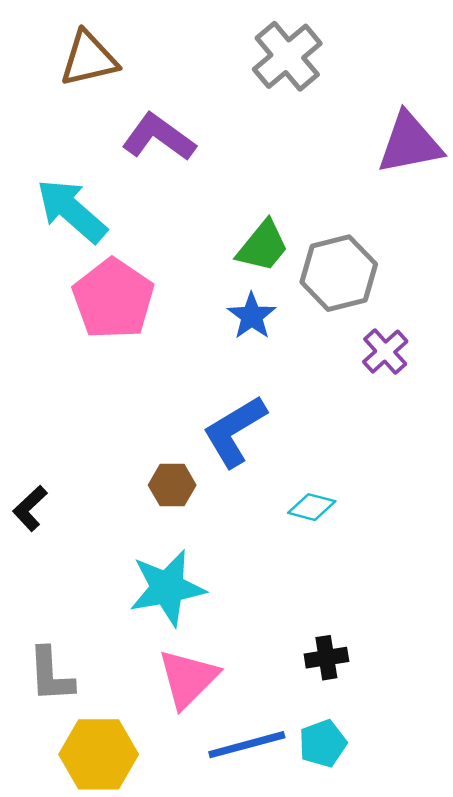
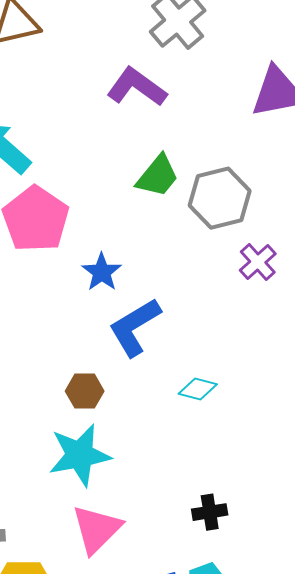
purple L-shape: (159, 137) -> (137, 87), moved
blue star: (252, 316) -> (102, 272), moved
brown hexagon: (172, 485) -> (85, 391), moved

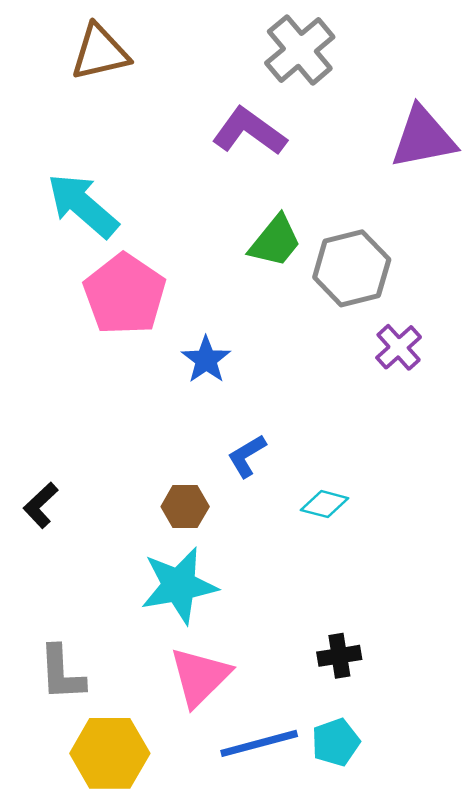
blue L-shape: (135, 327) -> (247, 456), moved, size x0.6

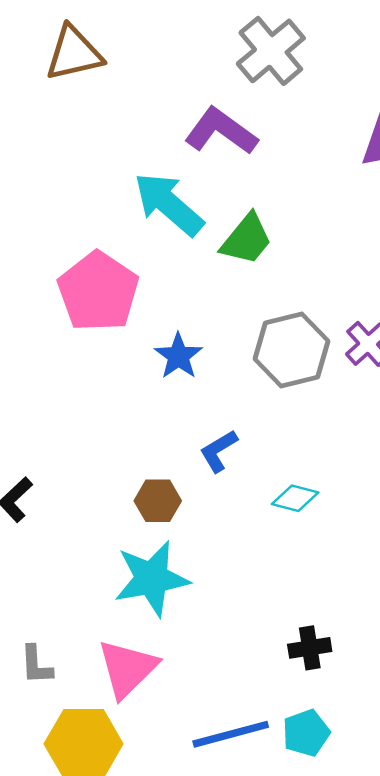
cyan arrow: (83, 205) -> (169, 204), moved
gray hexagon: (352, 268) -> (291, 350), moved
gray L-shape: (62, 673) -> (36, 665), size x0.7
pink triangle: (200, 677) -> (127, 669), moved

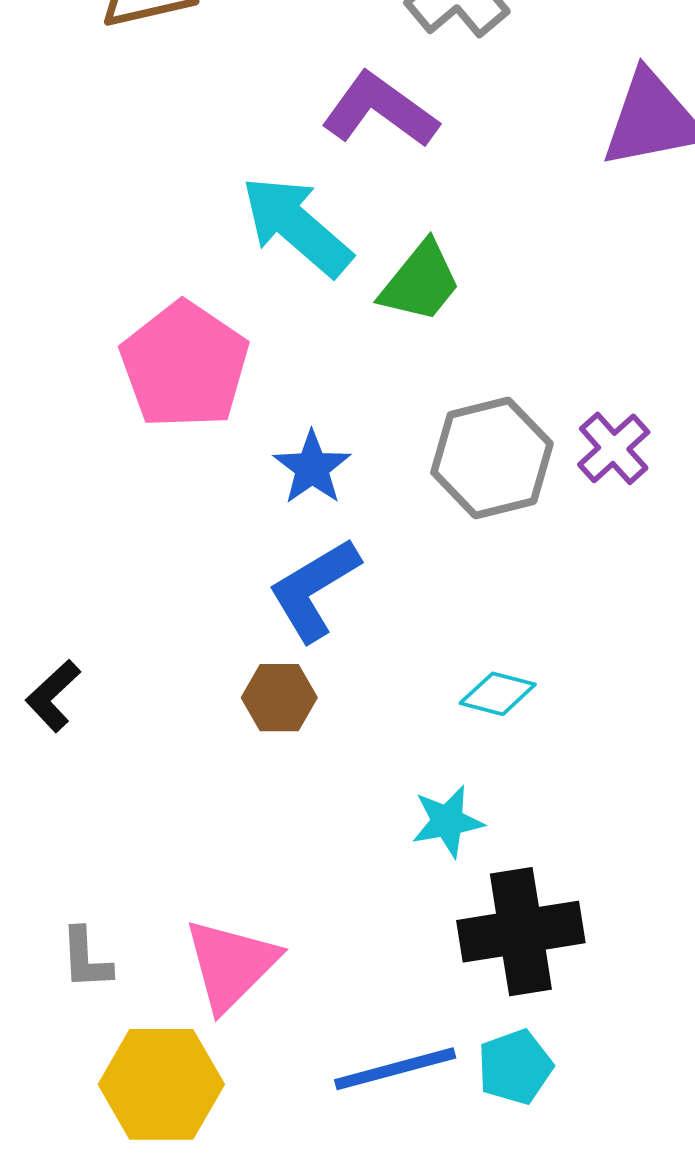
blue L-shape: (219, 451) -> (314, 589), moved, size x1.5
cyan star: (152, 579) -> (447, 821), moved, size x0.6
black cross: (310, 648) -> (521, 932), size x1.8

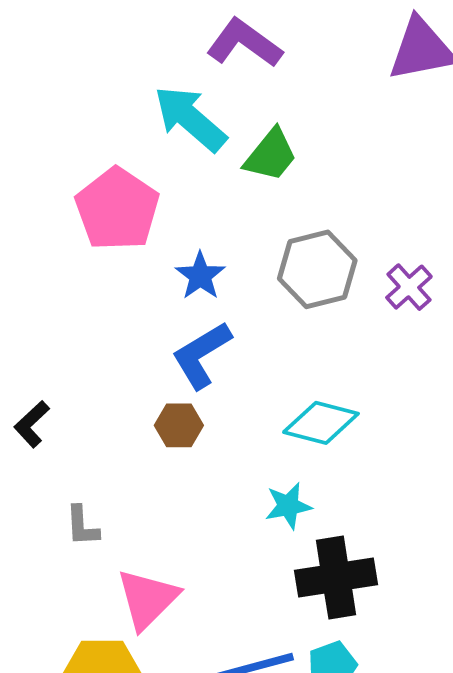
purple cross: (614, 448) -> (409, 287), moved
cyan diamond: (498, 694) -> (321, 423), size x1.5
gray L-shape: (86, 959) -> (82, 526), moved

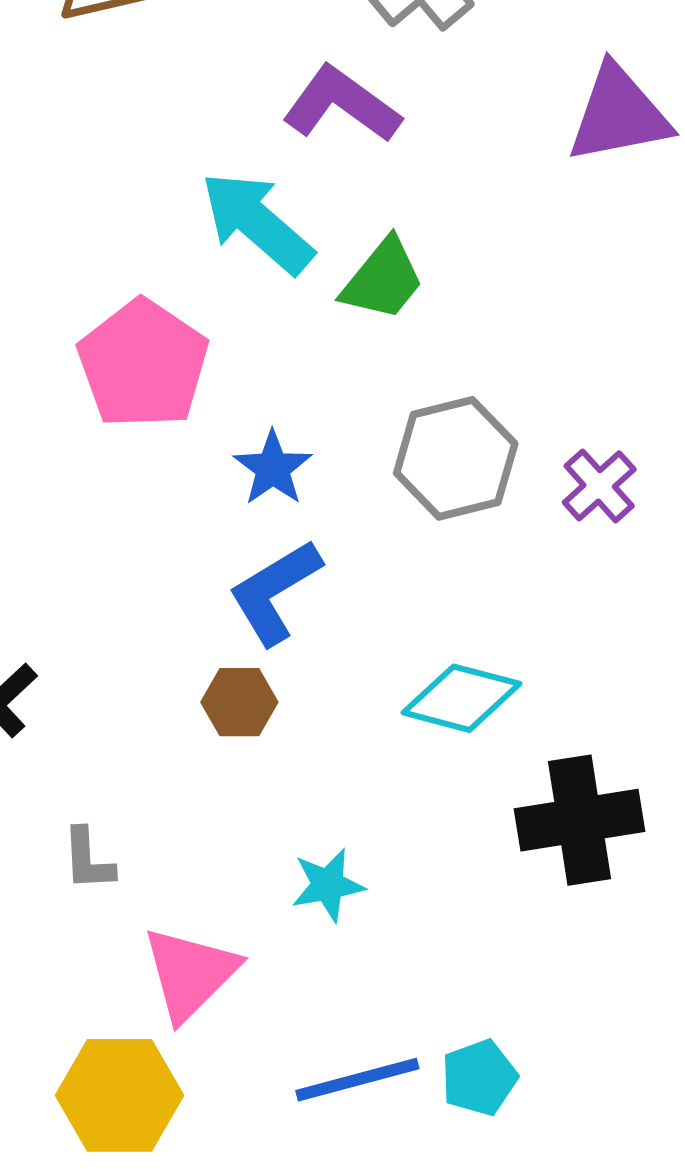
cyan star: (288, 506) -> (328, 885), moved
black cross: (336, 578) -> (580, 820), moved

